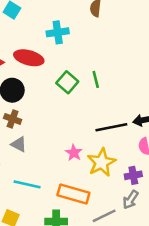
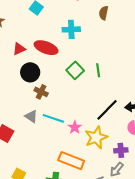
brown cross: (13, 119) -> (41, 92), moved
black line: (111, 127) -> (107, 110), turned -40
cyan line: (27, 184) -> (53, 118), moved

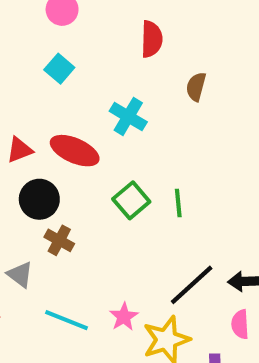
cyan cross: (71, 29) -> (128, 117), turned 30
gray triangle: (31, 116) -> (20, 275), moved
cyan line: (53, 118) -> (66, 320), moved

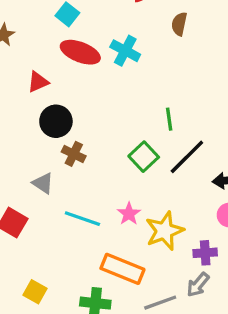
red ellipse: (75, 151) -> (80, 52), moved
green square: (131, 200) -> (144, 157), moved
black line: (192, 285) -> (187, 157), moved

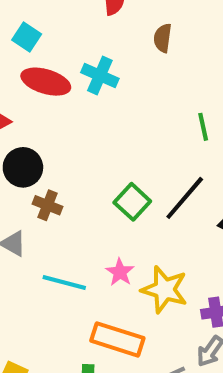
green line: (169, 119) -> (203, 127), moved
yellow star: (164, 231) -> (164, 289), turned -30

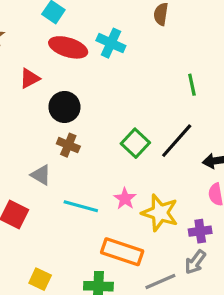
black circle: (23, 167) -> (64, 107), moved

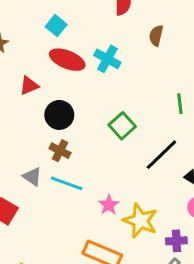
green square: (135, 143) -> (122, 126), moved
cyan line: (81, 206) -> (67, 183), moved

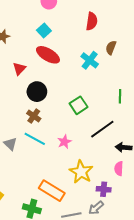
cyan cross: (107, 59) -> (90, 60), moved
red triangle: (29, 86) -> (19, 69), turned -32
gray triangle: (32, 177) -> (10, 144), moved
pink star: (109, 205) -> (64, 142), moved

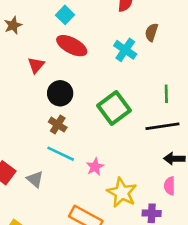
green square: (79, 105) -> (114, 108), size x1.4
black line: (102, 129) -> (162, 126), moved, turned 30
pink star: (64, 142) -> (95, 167), moved
gray triangle: (10, 144) -> (35, 179), moved

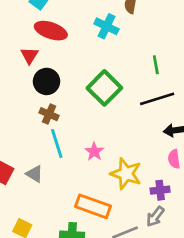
red triangle: (36, 65) -> (29, 55), moved
cyan line: (61, 154) -> (57, 143), turned 56

